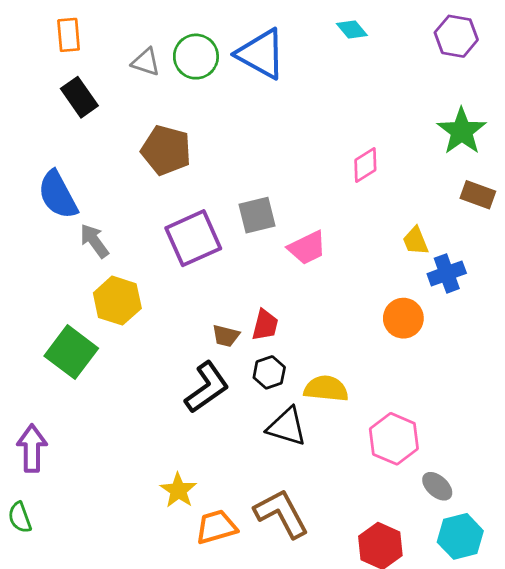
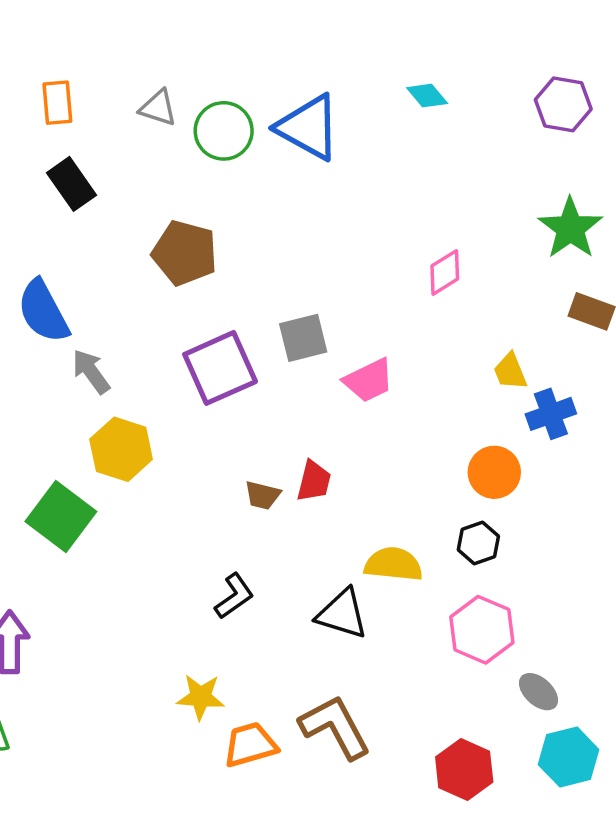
gray triangle: (146, 62) -> (158, 108), moved
black hexagon: (269, 372) -> (478, 543), moved
black L-shape: (207, 387) -> (234, 596), moved, size x0.7
yellow star: (178, 490) -> (201, 697), turned -30

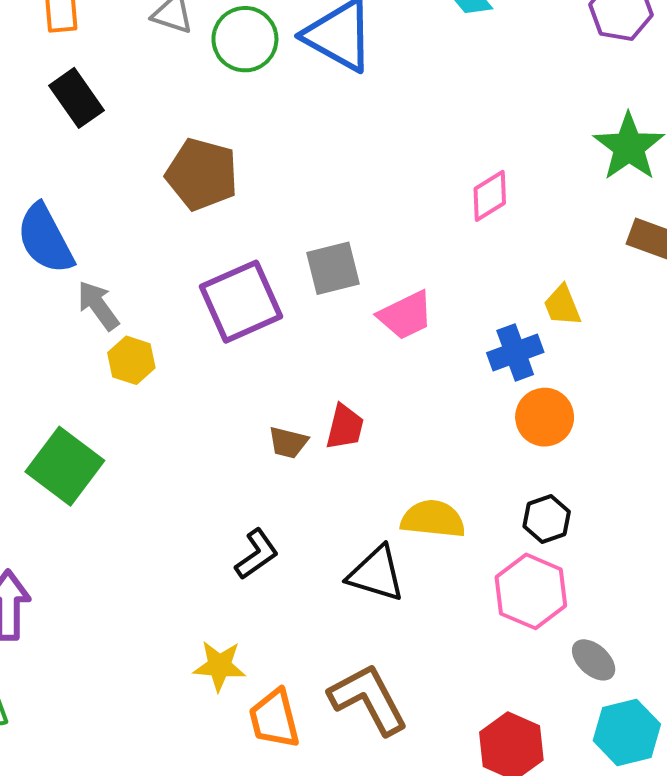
blue cross: (551, 414) -> (515, 352), moved
yellow hexagon: (121, 449) -> (131, 360), moved, size x0.7
black hexagon: (478, 543) -> (547, 519), moved
orange trapezoid: (250, 745) -> (274, 719), turned -88

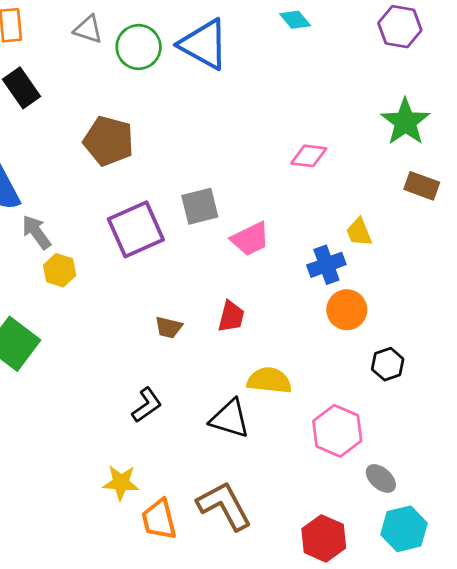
pink diamond: (490, 196) -> (309, 156), turned 39
red trapezoid: (345, 427) -> (231, 317), moved
black hexagon: (547, 519) -> (388, 364), moved

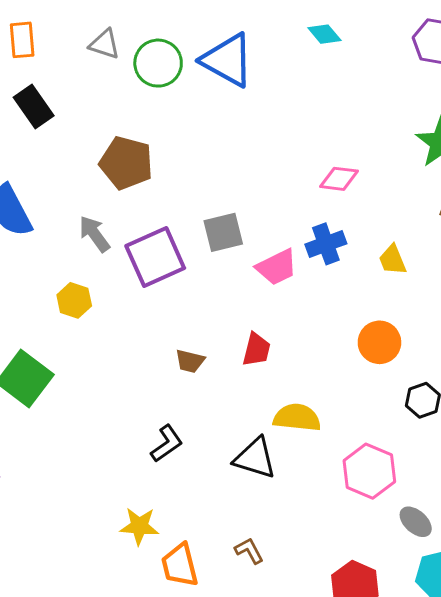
gray arrow: (36, 232) -> (94, 234), moved
blue cross: (326, 265) -> (326, 244), moved
brown L-shape: (224, 506) -> (249, 551), size x0.5

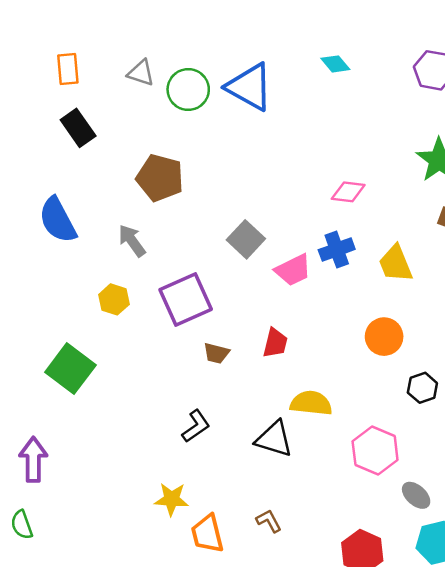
gray square: (223, 232) -> (246, 239), turned -33
purple square: (155, 257) -> (186, 299), moved
yellow trapezoid: (392, 260) -> (396, 264), size x1.4

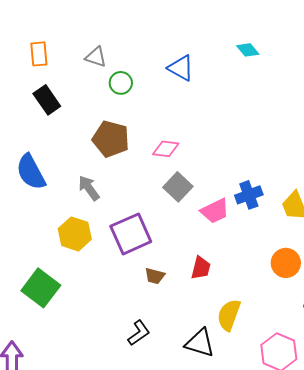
blue triangle: (250, 87) -> (181, 68), size x0.7
green circle: (188, 89) -> (121, 83), moved, size x0.7
pink diamond: (348, 192) -> (166, 149), moved
yellow hexagon: (114, 299) -> (75, 234), size x1.4
yellow semicircle: (311, 403) -> (229, 315), turned -76

